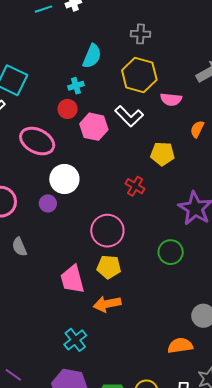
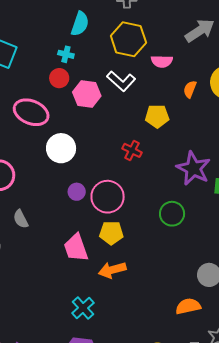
cyan cross: (76, 86) -> (66, 54), turned 35
purple circle: (48, 203) -> (77, 192), moved

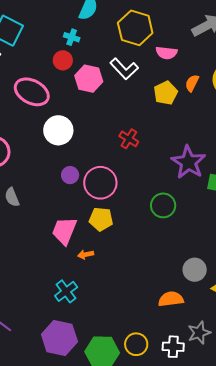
yellow pentagon: (157, 116) -> (166, 93), moved, turned -30
pink trapezoid: (76, 248) -> (64, 231), turned 36
orange arrow: (112, 270) -> (86, 255), moved, size x0.6

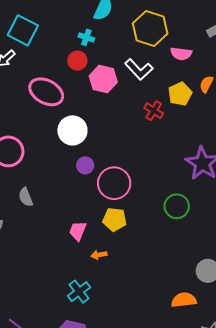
red cross: (129, 139) -> (154, 111), moved
purple circle: (70, 175) -> (85, 165), moved
pink trapezoid: (64, 231) -> (78, 231), size x0.7

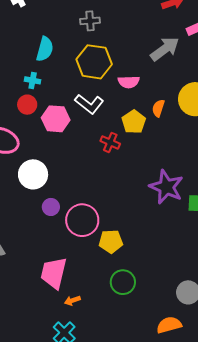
green circle: (177, 206) -> (123, 282), moved
yellow pentagon: (115, 220) -> (111, 241), moved
pink trapezoid: (78, 231) -> (54, 273), size x1.6
orange arrow: (99, 255) -> (72, 300), moved

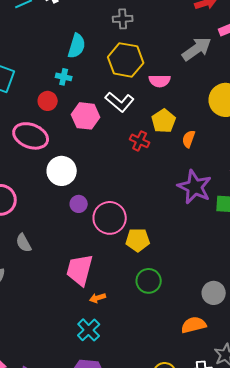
red circle: (27, 105) -> (48, 101), moved
orange semicircle: (158, 108) -> (189, 139), moved

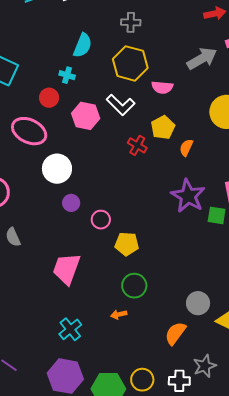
pink circle: (110, 218) -> (101, 220), size x0.6
orange arrow: (98, 298) -> (119, 314), moved
orange semicircle: (194, 325) -> (175, 333), turned -45

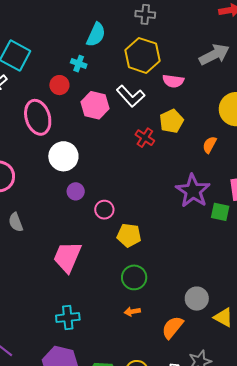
pink ellipse: (29, 131) -> (38, 117), turned 44
orange semicircle: (186, 148) -> (210, 145), moved
orange arrow: (119, 314) -> (132, 312), moved
cyan cross: (70, 329) -> (68, 318), turned 30

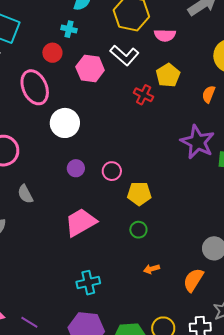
purple circle: (76, 191) -> (76, 168), moved
pink trapezoid: (67, 257) -> (81, 222), turned 44
green circle: (134, 277) -> (138, 230), moved, size x0.7

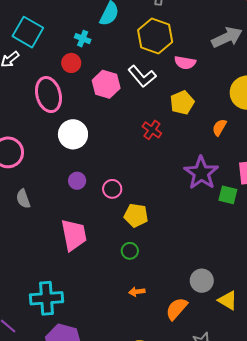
cyan cross: (69, 29) -> (83, 39), moved
red cross: (144, 95) -> (152, 130), moved
pink trapezoid: (81, 222) -> (74, 235), turned 100
cyan cross: (88, 283) -> (46, 298), moved, size x1.4

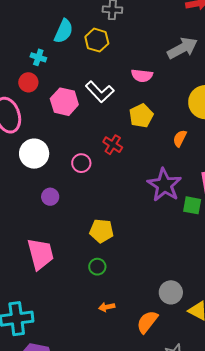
yellow hexagon: (155, 36) -> (97, 40), moved, size x0.7
purple circle: (77, 181) -> (50, 197), moved
pink circle: (112, 189) -> (81, 163), moved

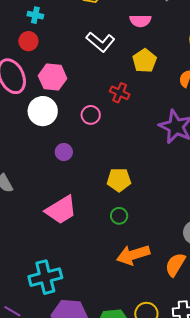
pink hexagon: (64, 102) -> (53, 77), moved
pink trapezoid: (40, 254) -> (61, 210), turned 80
orange arrow: (107, 307) -> (133, 255), size x2.0

